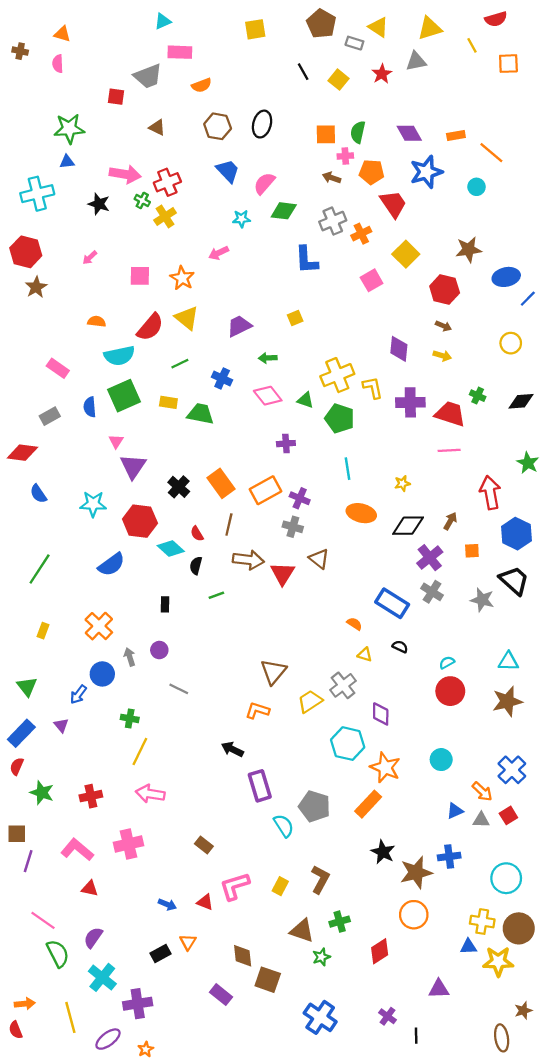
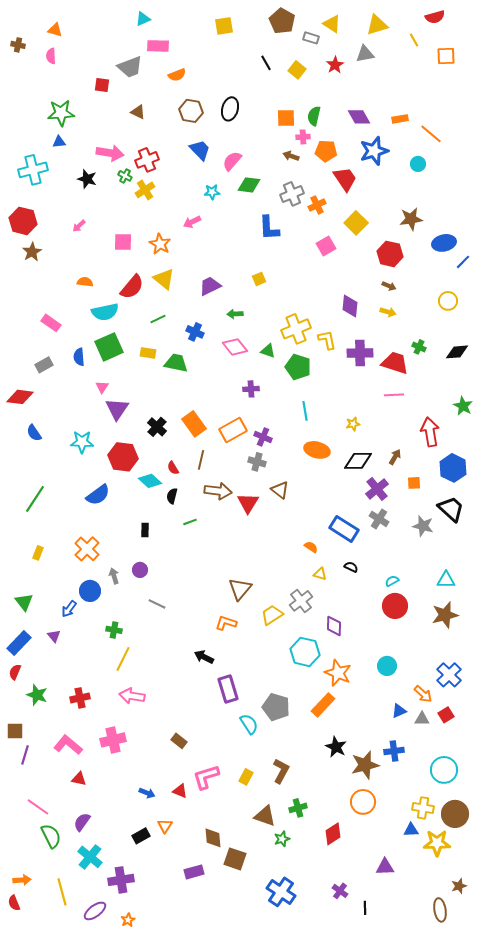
purple rectangle: (221, 995) -> (194, 872), turned -54

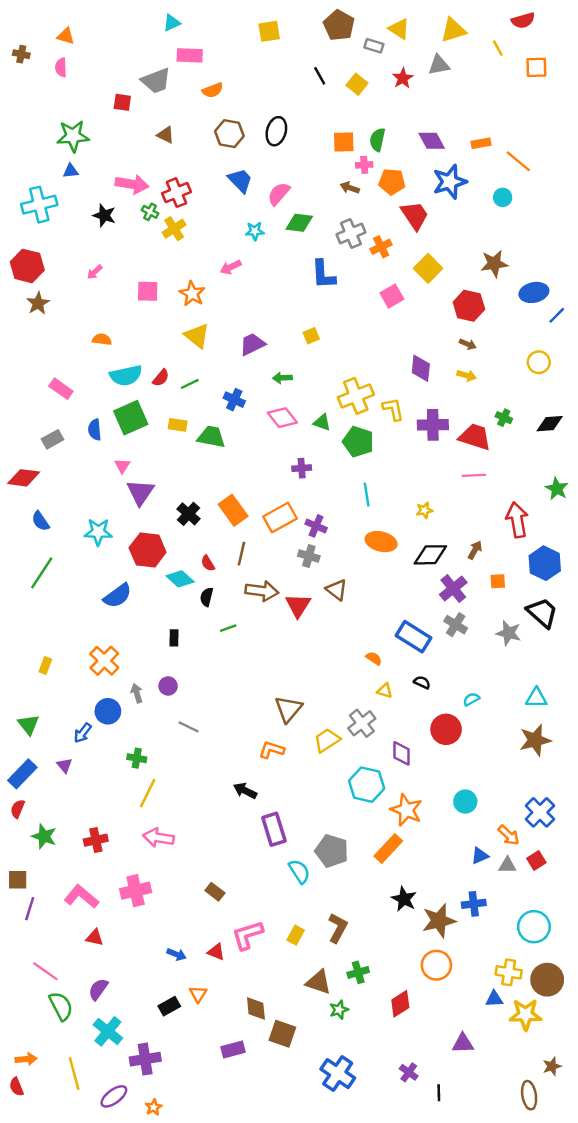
red semicircle: (132, 287) -> (161, 378), moved, size x0.6
green line: (35, 499) -> (42, 573), moved
red circle: (395, 606) -> (446, 729), moved

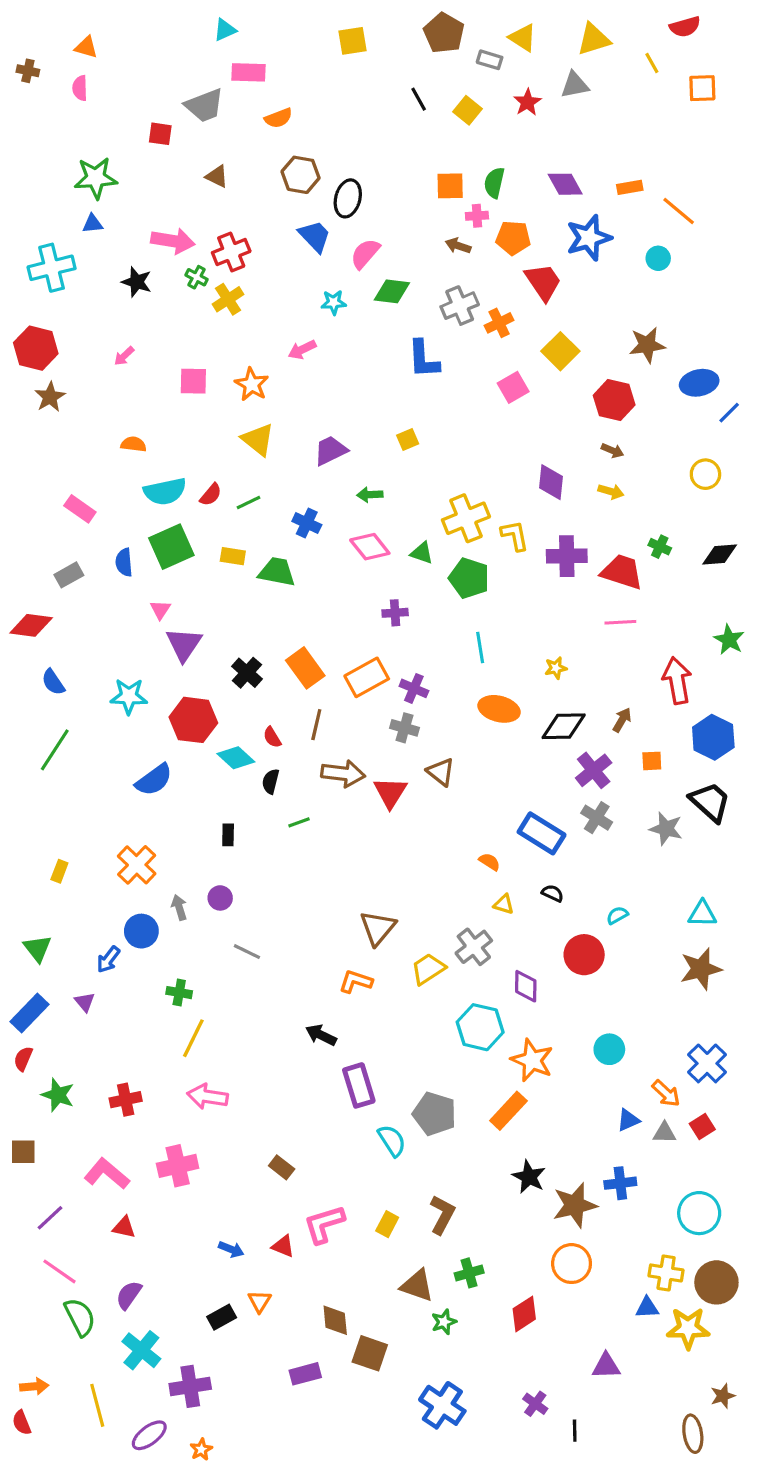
black ellipse: (276, 131) -> (348, 198), moved
purple line: (30, 909) -> (50, 1218), moved, turned 30

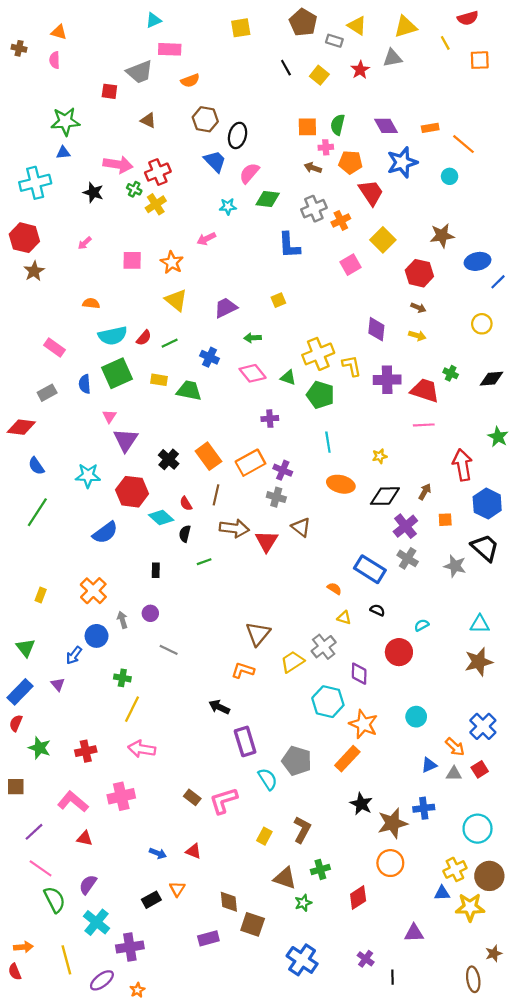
pink L-shape: (324, 1224) -> (224, 801), moved
yellow cross: (666, 1273) -> (455, 869), turned -35

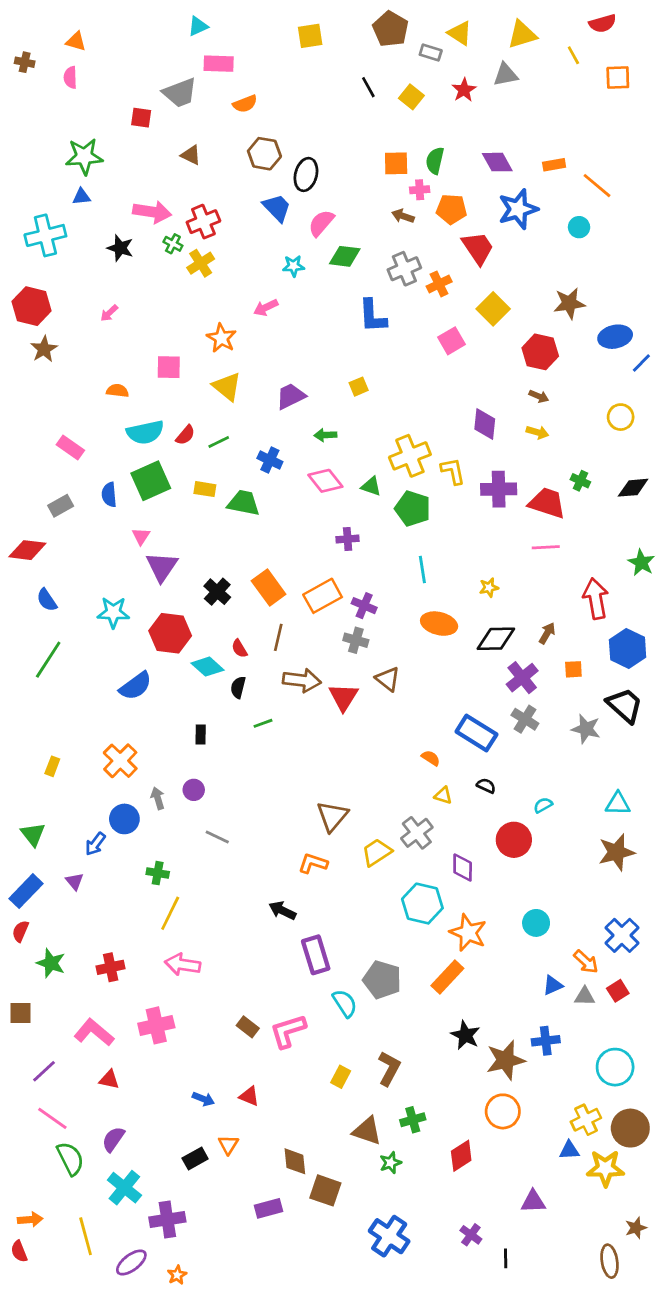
pink square: (132, 260) -> (169, 367), moved

